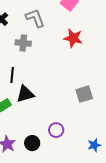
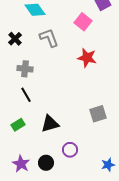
gray cross: (23, 43) -> (25, 69), moved
black line: (12, 75) -> (26, 95), turned -35
black triangle: (25, 94) -> (50, 124), moved

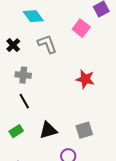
red star: (87, 58) -> (85, 79), moved
gray square: (98, 114) -> (84, 130), moved

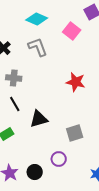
cyan diamond: (33, 16) -> (37, 19), moved, turned -30
black triangle: (48, 130) -> (39, 119), moved

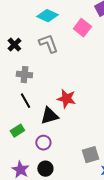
red star: (76, 82) -> (66, 99), moved
gray square: (75, 133) -> (90, 155), moved
purple circle: (59, 159) -> (43, 143), moved

